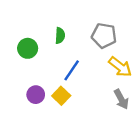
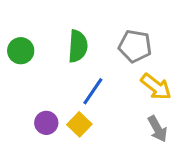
green semicircle: (60, 36) -> (78, 46), size x1.5
green circle: (28, 48) -> (21, 51), moved

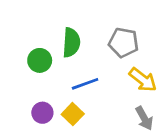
green circle: (21, 51) -> (40, 60), moved
blue line: (93, 91) -> (85, 84), turned 36

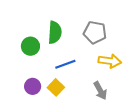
yellow arrow: (143, 80) -> (110, 61), turned -30
gray arrow: (144, 118) -> (100, 91), moved

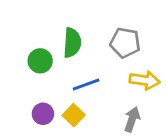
gray arrow: (100, 91) -> (132, 119), turned -132

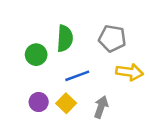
gray arrow: (132, 119) -> (101, 107), moved

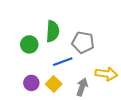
gray pentagon: (112, 38) -> (83, 42), moved
yellow arrow: (130, 72) -> (106, 74), moved

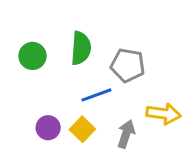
green circle: (29, 44) -> (33, 56), moved

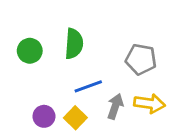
gray pentagon: (128, 65) -> (141, 59), moved
gray arrow: (126, 134) -> (115, 106), moved

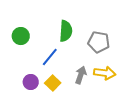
green semicircle: (74, 44) -> (66, 31), moved
blue line: (88, 86) -> (50, 57), moved, turned -30

